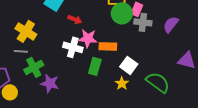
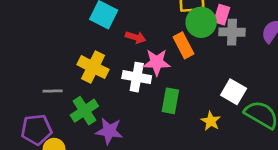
yellow cross: (26, 31) -> (93, 67), moved
orange rectangle: (108, 46) -> (183, 45), moved, turned 66
gray line: (21, 51) -> (53, 91), moved
white square: (129, 65) -> (234, 92), moved

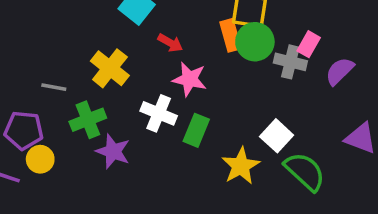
pink rectangle: (222, 15) -> (309, 44), moved
orange rectangle: (183, 45) -> (230, 35), moved
white cross: (137, 77) -> (159, 113), moved
yellow star: (211, 121) -> (241, 166), size x1.5

